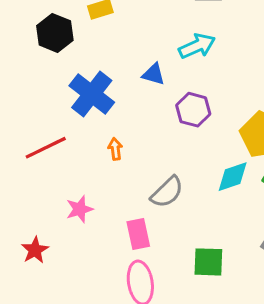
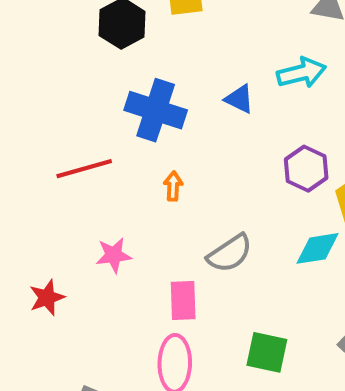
blue cross: (92, 94) -> (156, 110), turned -30
purple hexagon: (193, 110) -> (306, 169), moved

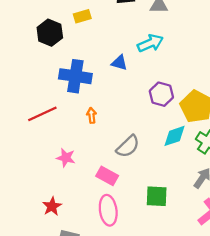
pink star: (114, 255) -> (66, 158), turned 30
red star: (47, 298) -> (52, 206), moved
pink rectangle: (183, 300) -> (107, 176), turned -50

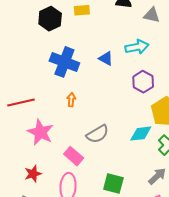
purple hexagon: (161, 94) -> (143, 82), moved
red line: (42, 114) -> (21, 102), moved
pink star: (66, 158) -> (40, 132), size x1.5
red star: (52, 206) -> (33, 174), moved

